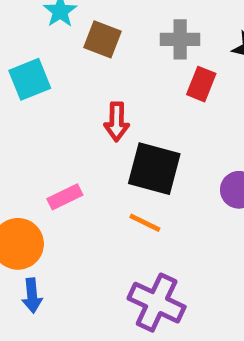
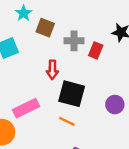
gray cross: (180, 39) -> (74, 41), moved
pink rectangle: (65, 197) -> (26, 108), size x1.5

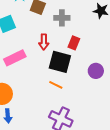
red rectangle: (96, 50) -> (74, 43), moved
pink rectangle: (26, 108) -> (15, 58), moved

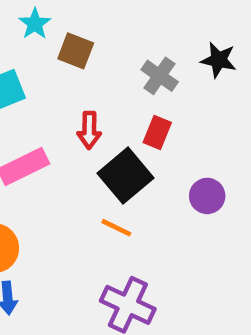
gray cross: (62, 18) -> (160, 76), moved, turned 35
black square: (60, 62) -> (126, 176), turned 35

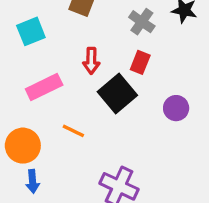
orange line: (116, 228) -> (73, 131), moved

